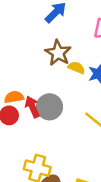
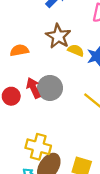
orange semicircle: (14, 97) -> (19, 50), moved

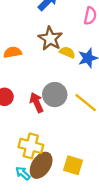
red arrow: (34, 88) -> (36, 103), moved
gray circle: (50, 88) -> (55, 95), moved

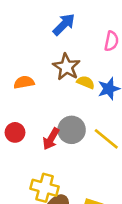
red arrow: (36, 103) -> (51, 139), turned -126

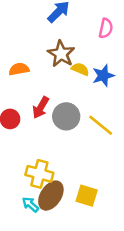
red arrow: (51, 139) -> (41, 107), moved

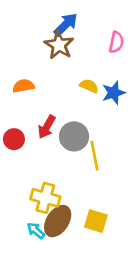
brown star: (61, 54) -> (59, 45), moved
yellow line: (101, 125) -> (94, 156), moved, turned 40

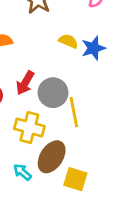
yellow cross: (45, 198) -> (29, 128), moved
brown ellipse: (58, 221) -> (52, 157), moved
cyan arrow: (36, 231) -> (22, 172), moved

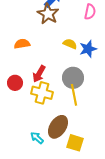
gray circle: (53, 93) -> (73, 78), moved
yellow cross: (29, 128) -> (42, 93), moved

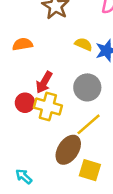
red circle: (15, 83) -> (25, 103), moved
yellow line: (74, 95) -> (89, 124), moved, turned 60
cyan arrow: (37, 138) -> (24, 176), moved

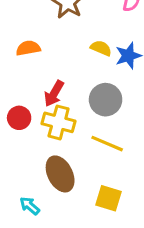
red circle: (25, 103) -> (19, 118), moved
yellow line: (89, 124) -> (107, 144), turned 64
brown ellipse: (68, 150) -> (60, 174), moved, turned -60

